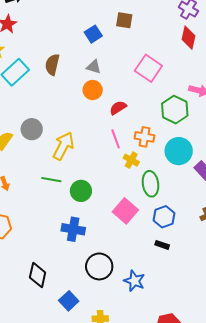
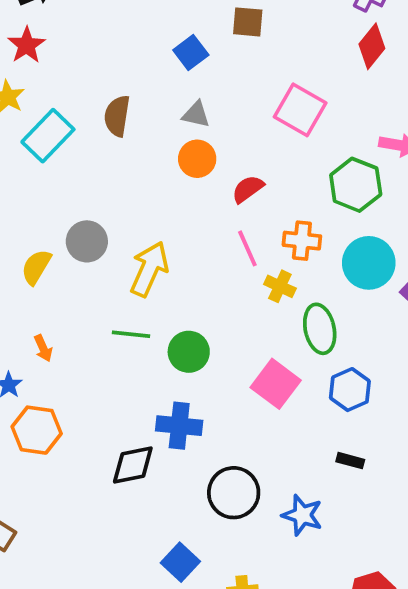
red diamond: (188, 38) -> (372, 46), turned 30
black rectangle: (162, 245) -> (350, 461), moved
black diamond: (38, 275) -> (133, 465), moved, turned 70

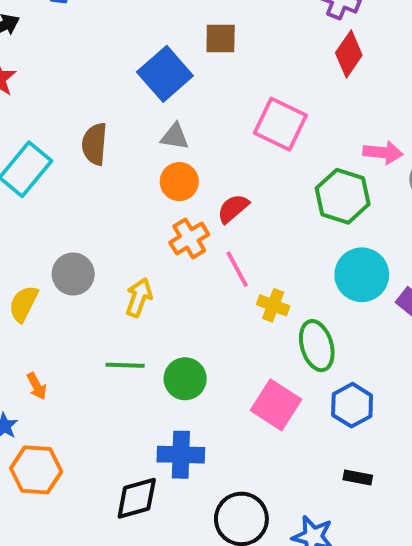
blue square: (191, 53) -> (165, 74), size x1.5
orange cross: (302, 241) -> (189, 238), moved, turned -33
yellow arrow: (149, 269) -> (139, 297), size x0.7

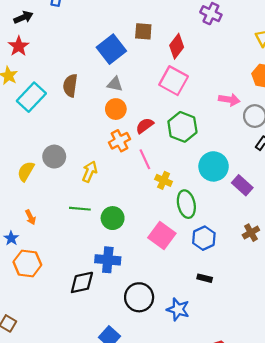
red diamond: (349, 54) -> (177, 46), moved
green hexagon: (343, 196) -> (182, 127), moved

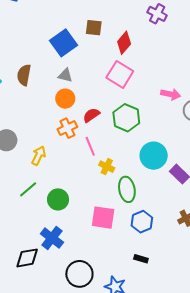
green line: (80, 209) -> (28, 189), turned -48
pink square: (162, 235) -> (103, 218), turned -30
blue cross: (108, 260) -> (52, 238), turned 30

